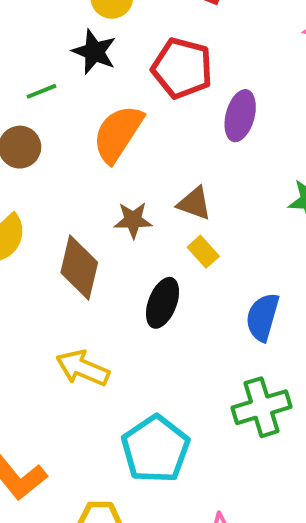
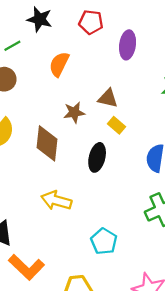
red pentagon: (182, 68) -> (91, 22), size x0.7
orange semicircle: (118, 134) -> (59, 64), size x0.7
cyan pentagon: (155, 449) -> (104, 241), size x0.7

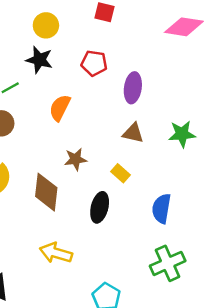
brown triangle: (108, 98) -> (133, 133), moved

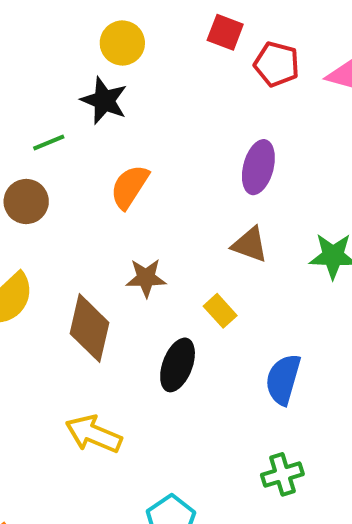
red pentagon: (94, 63) -> (277, 64), moved
green cross: (168, 263) -> (282, 474), size x0.7

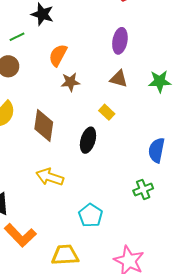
brown star: (146, 278) -> (70, 82), moved
blue semicircle: (283, 379) -> (157, 150), moved

